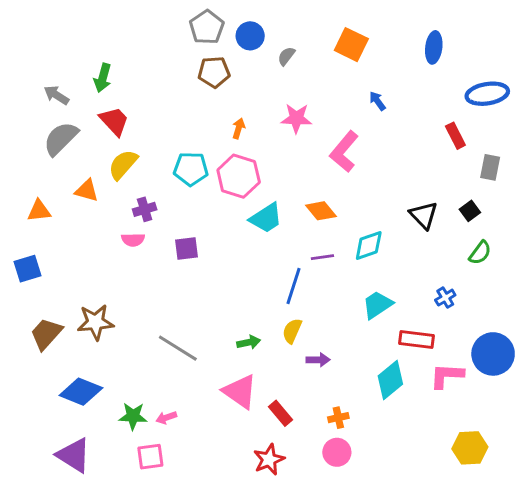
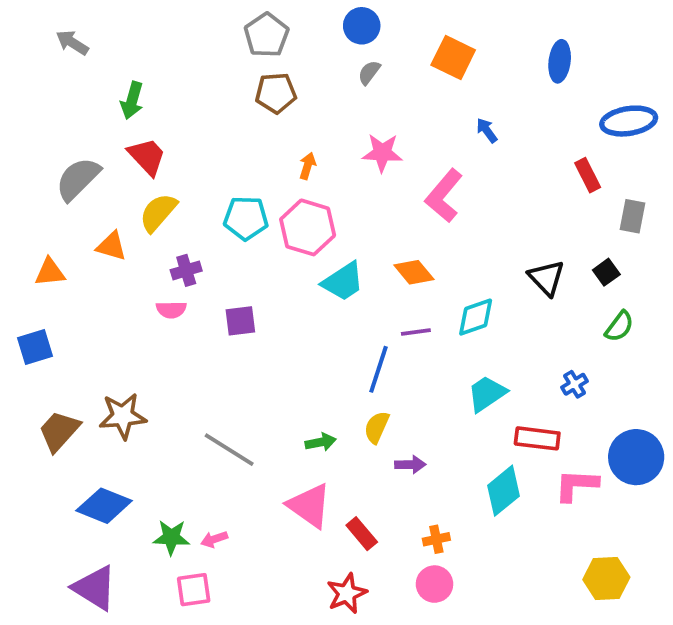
blue circle: (250, 36) -> (362, 26), moved
gray arrow: (56, 95) -> (72, 43), moved

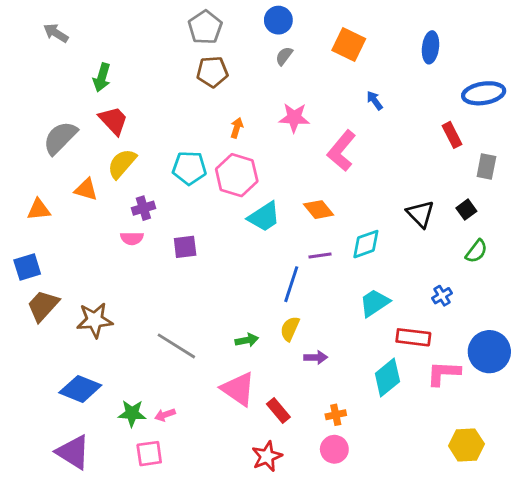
brown trapezoid: (59, 431) -> (43, 306), moved

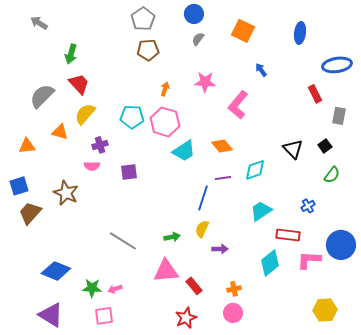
brown star: (95, 320) -> (66, 193), moved, turned 30
pink triangle: (238, 389) -> (166, 271), turned -40

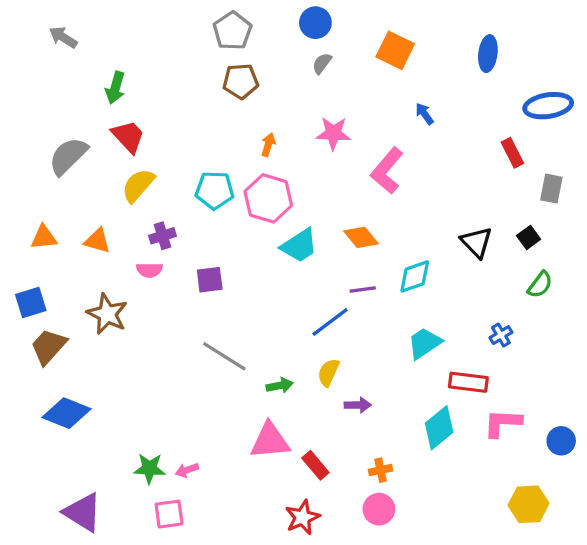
orange triangle: (60, 132) -> (97, 241), moved
blue line: (203, 198) -> (330, 322), turned 35
gray line: (123, 241) -> (224, 356), moved
blue circle: (341, 245) -> (561, 441), moved, size x0.6
blue diamond: (56, 271) -> (67, 413), moved

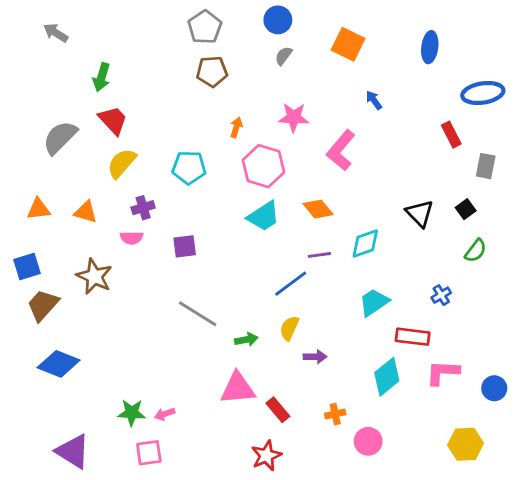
pink hexagon: (268, 198) -> (264, 166), moved
pink circle: (379, 509) -> (368, 441), moved

